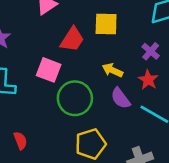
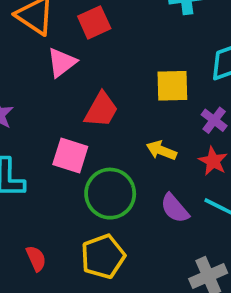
yellow square: (106, 24) -> (172, 86), moved
purple semicircle: (121, 98) -> (175, 208), moved
yellow pentagon: (91, 144) -> (103, 256), moved

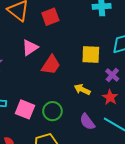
pink triangle: (62, 62) -> (30, 48), moved
pink square: (70, 155) -> (25, 109), moved
green circle: (110, 194) -> (52, 111), size x0.7

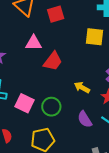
pink triangle: (30, 48) -> (34, 43), turned 30
yellow square: (91, 54) -> (94, 37), moved

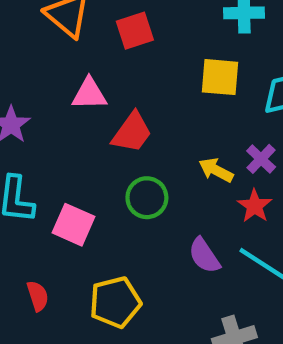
yellow arrow: (82, 87) -> (216, 170), moved
green circle: (51, 107) -> (147, 198), moved

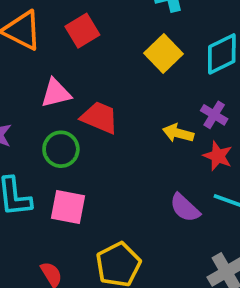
yellow square: (220, 77) -> (163, 53), turned -36
red trapezoid: (132, 133) -> (100, 118), turned -90
green circle: (147, 198) -> (61, 149), moved

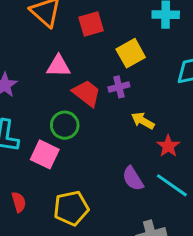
yellow square: (163, 53) -> (131, 53), moved
purple cross: (214, 115) -> (119, 87), moved, turned 30
green circle: (61, 149) -> (65, 125), moved

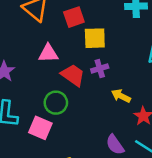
yellow square: (131, 53) -> (95, 38), moved, turned 30

